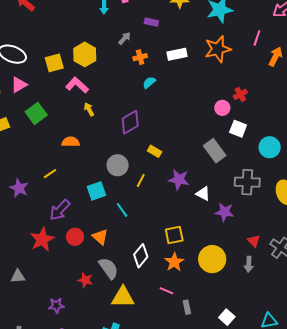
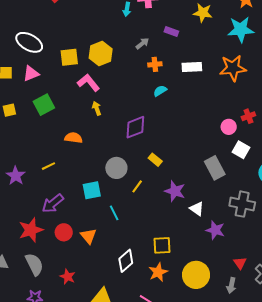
gray semicircle: (109, 268) -> (34, 264), moved

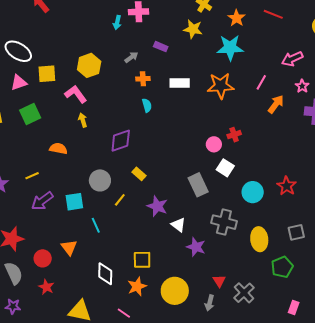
yellow square: (69, 57) -> (47, 74), moved
cyan semicircle: (160, 91) -> (147, 105), turned 104
purple arrow: (53, 203) -> (42, 201), moved
red circle: (64, 232) -> (43, 258), moved
white diamond: (126, 261) -> (105, 274), turned -50

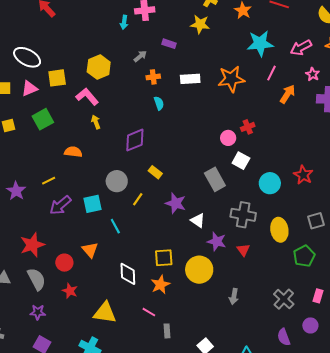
cyan star: (230, 48) -> (260, 43), moved
red triangle: (219, 281) -> (243, 250), moved
yellow circle: (175, 291) -> (199, 270), moved
gray cross: (244, 293) -> (284, 299), moved

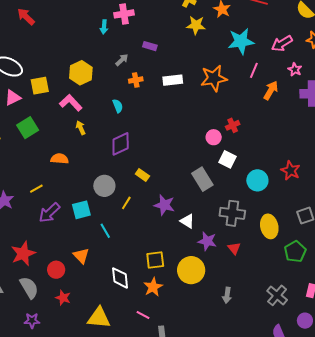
yellow star: (200, 24) -> (196, 25), moved
cyan semicircle: (159, 103) -> (118, 106), moved

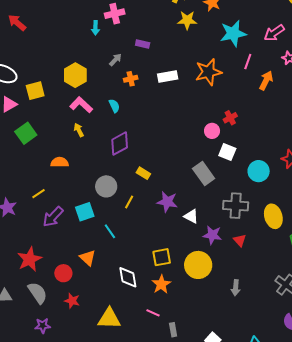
pink L-shape: (71, 103) -> (81, 105), moved

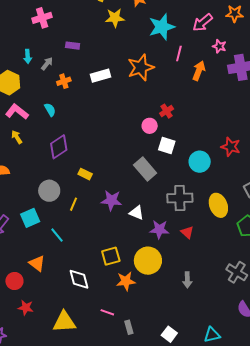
cyan arrow: (95, 28) -> (28, 56), moved
orange star: (161, 284) -> (126, 281), moved, turned 30

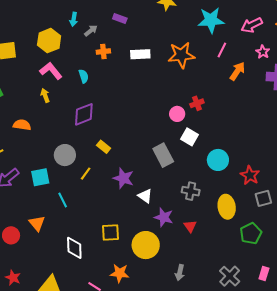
red star: (231, 147) -> (250, 175), moved
gray cross: (180, 198) -> (191, 191), size x0.7
orange star: (126, 281) -> (120, 273), moved
red star: (26, 308) -> (13, 278), moved

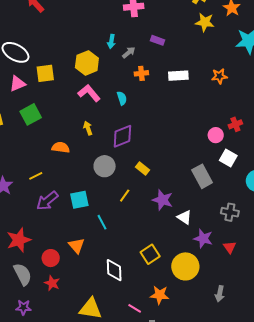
orange star: (181, 55) -> (219, 76), size x0.6
yellow arrow: (45, 95) -> (88, 128), moved
gray circle: (65, 155) -> (105, 166), moved
yellow square: (110, 232) -> (150, 254), turned -30
red star: (13, 278) -> (52, 283), moved

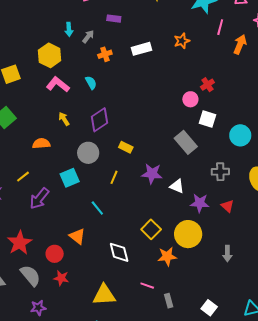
cyan square: (79, 200) -> (70, 178), moved
orange star: (160, 295) -> (167, 256), moved

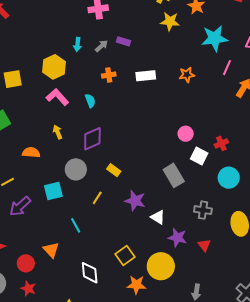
gray arrow: (88, 37) -> (101, 46), moved
red cross: (207, 85) -> (221, 143), moved

